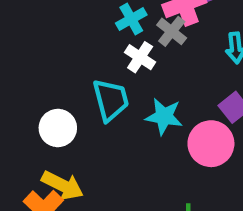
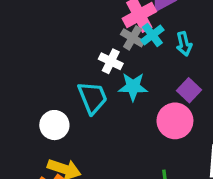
cyan cross: (131, 19) -> (152, 35), moved
cyan star: (164, 116) -> (133, 87), moved

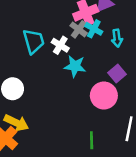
cyan cross: (152, 35) -> (94, 29), turned -30
cyan trapezoid: (92, 98) -> (34, 41), moved

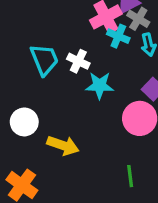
gray cross: (79, 29) -> (138, 19), moved
yellow arrow: (16, 123) -> (63, 145), moved

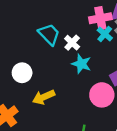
cyan trapezoid: (44, 60) -> (49, 34), turned -40
yellow arrow: (63, 145) -> (44, 97), turned 120

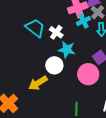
cyan cross: (105, 34) -> (83, 21), turned 32
white circle: (22, 73) -> (54, 65), moved

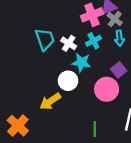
cyan cross: (83, 21) -> (93, 41), moved
cyan trapezoid: (35, 28) -> (45, 39), turned 35

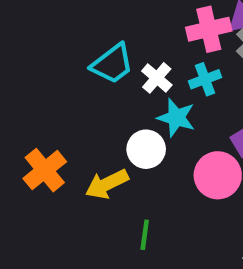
cyan trapezoid: (45, 39) -> (112, 64), turned 65
orange cross: (18, 126) -> (45, 170), moved
green line: (95, 129) -> (145, 235), moved

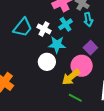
yellow arrow: (107, 184) -> (71, 77), moved
green line: (145, 235) -> (75, 98), moved, turned -56

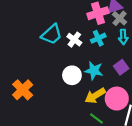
cyan star: (57, 45) -> (94, 71), moved
pink circle: (82, 66) -> (117, 99), moved

